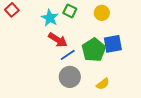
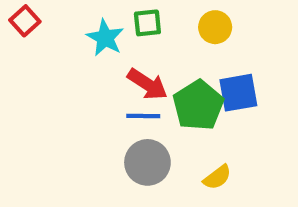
green square: (70, 11) -> (147, 23), turned -32
red arrow: (58, 40) -> (147, 84), moved
blue line: (68, 55) -> (143, 116), turned 35

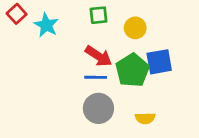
yellow circle: (215, 27) -> (135, 28), moved
cyan star: (105, 38) -> (46, 25), moved
yellow semicircle: (217, 177) -> (145, 118), turned 36

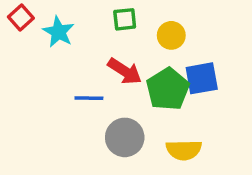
blue line: (96, 77) -> (89, 98), moved
yellow semicircle: (145, 118) -> (184, 150), size x1.4

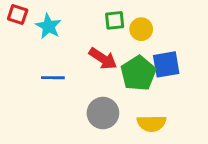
red square: (21, 17) -> (18, 14), turned -30
green square: (125, 19) -> (115, 20), moved
blue line: (89, 98) -> (53, 78), moved

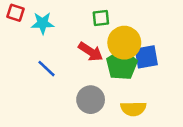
cyan star: (48, 26) -> (43, 23), turned -30
yellow circle: (141, 29) -> (124, 43), moved, size x1.6
blue line: (53, 78) -> (47, 69), turned 42

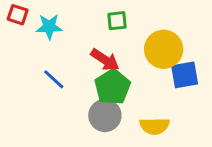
yellow circle: (124, 43) -> (164, 49), moved
blue square: (146, 57) -> (185, 75), moved
green pentagon: (122, 65) -> (112, 87), moved

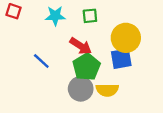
cyan star: (49, 27) -> (55, 16), moved
blue square: (185, 75) -> (121, 59), moved
yellow semicircle: (155, 126) -> (107, 90), moved

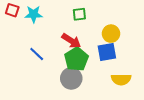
cyan star: (55, 16) -> (34, 14), moved
yellow circle: (126, 38) -> (111, 34), size x0.7
yellow semicircle: (107, 90) -> (121, 79), moved

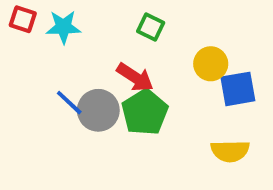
green square: (79, 14) -> (151, 27), turned 32
blue square: (107, 52) -> (238, 89), moved
gray circle: (71, 78) -> (98, 110), moved

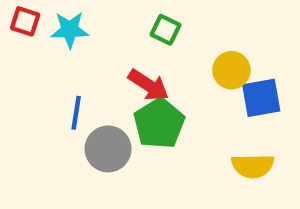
blue line: (69, 103) -> (76, 113), turned 56
gray circle: (98, 110) -> (108, 149), moved

